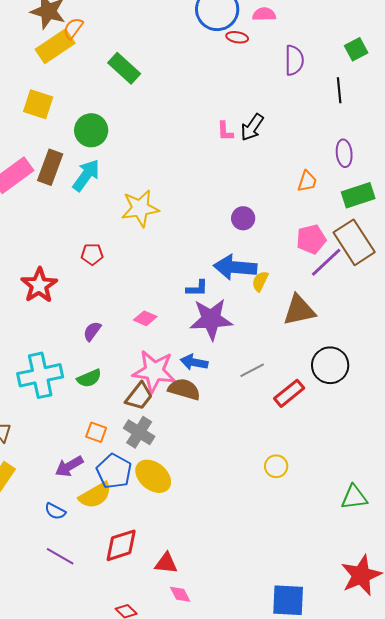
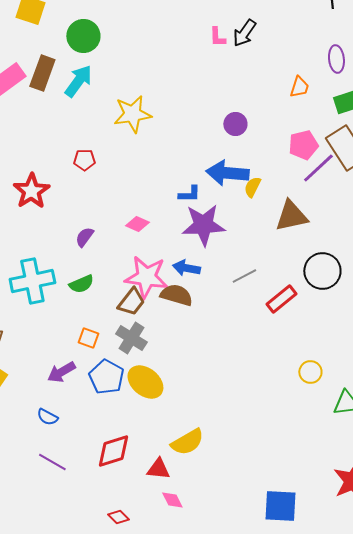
yellow circle: (276, 466) -> (310, 372), moved
yellow semicircle: (95, 495) -> (187, 442), moved

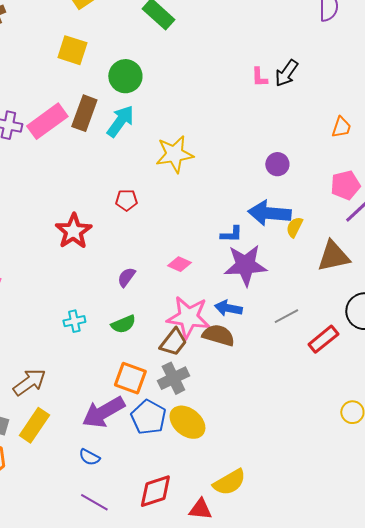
cyan cross: (32, 281) -> (74, 321), size x0.5
orange square: (88, 338) -> (130, 378), size x1.5
gray cross: (131, 338) -> (173, 378), turned 32
purple arrow: (61, 372) -> (103, 412), size x1.5

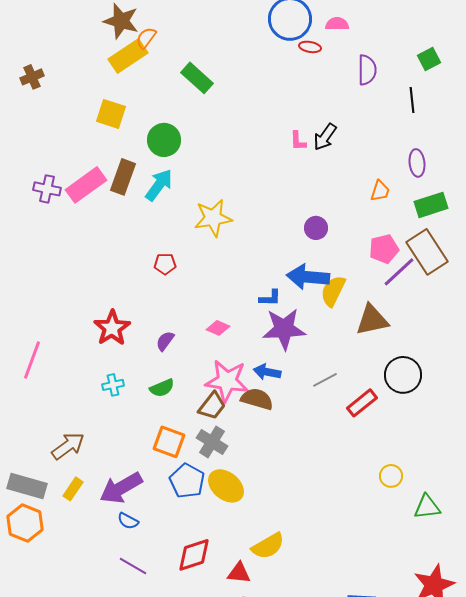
yellow semicircle: (294, 227) -> (333, 291), size x1.5
red star: (73, 231) -> (112, 328), moved
gray cross: (173, 378) -> (212, 442), turned -32
purple arrow: (103, 412) -> (121, 488), moved
yellow rectangle: (34, 425) -> (73, 489), size x0.7

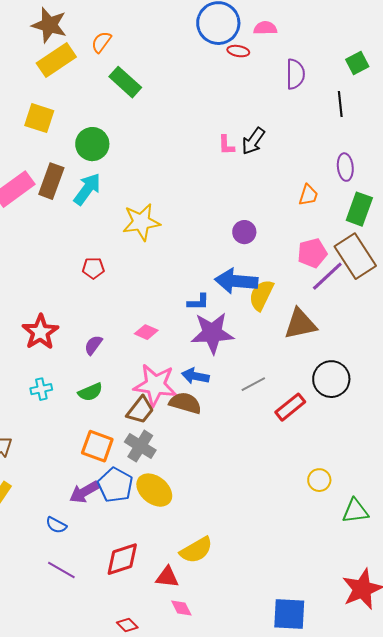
orange semicircle: (146, 38) -> (101, 42), moved
green rectangle: (431, 205) -> (359, 209), turned -52
purple arrow: (121, 488) -> (84, 492), moved, size x0.7

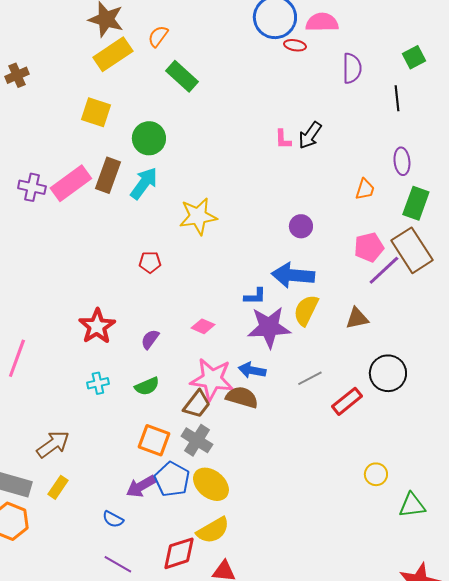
pink semicircle: (265, 28) -> (322, 22), size x1.4
yellow semicircle: (261, 295) -> (306, 310), moved
brown triangle: (300, 324) -> (357, 318), size x0.7
yellow semicircle: (196, 550) -> (213, 530), moved

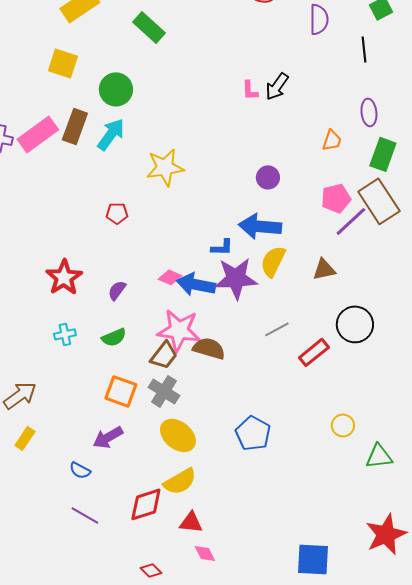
blue arrow: (252, 370) -> (196, 284), moved, size x1.4
blue pentagon: (172, 479) -> (253, 433), moved

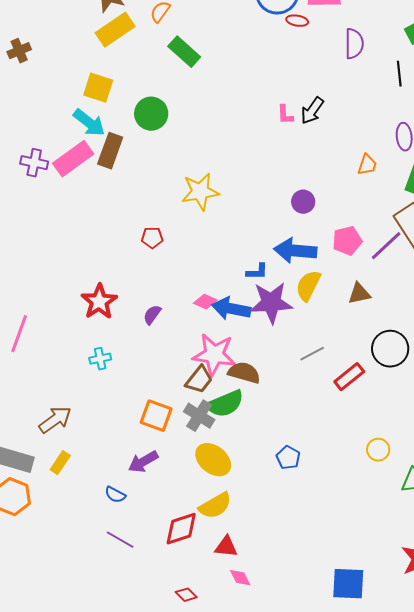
cyan arrow: (111, 134) -> (89, 123), moved, turned 92
pink pentagon: (336, 198) -> (347, 241), moved
green semicircle: (114, 337) -> (225, 404), moved, size x1.5
blue pentagon: (253, 433) -> (288, 458), size x0.7

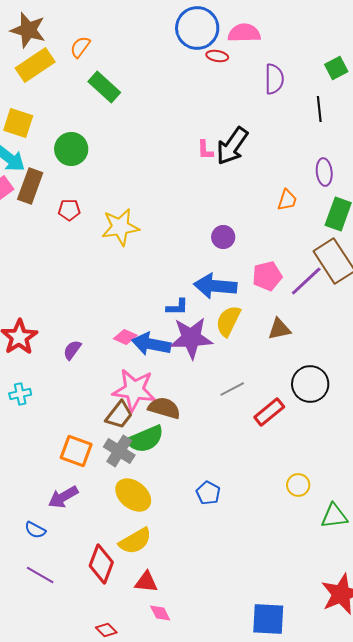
black arrow: (312, 111) -> (232, 146), size x1.4
red pentagon: (152, 238) -> (69, 210), moved
red diamond: (181, 529) -> (101, 564), turned -51

